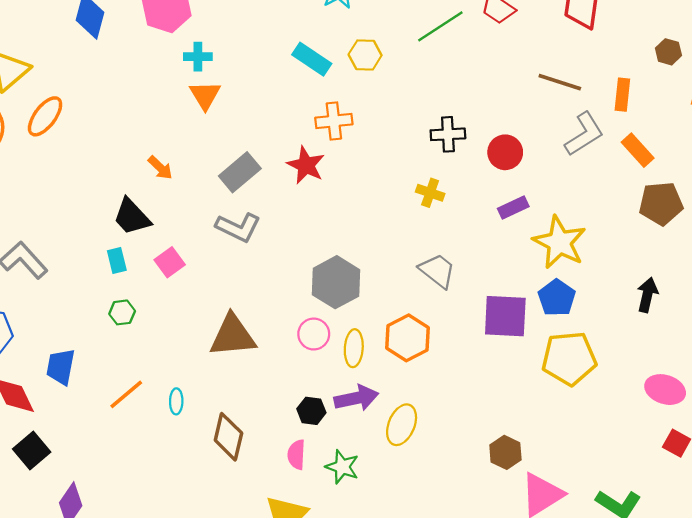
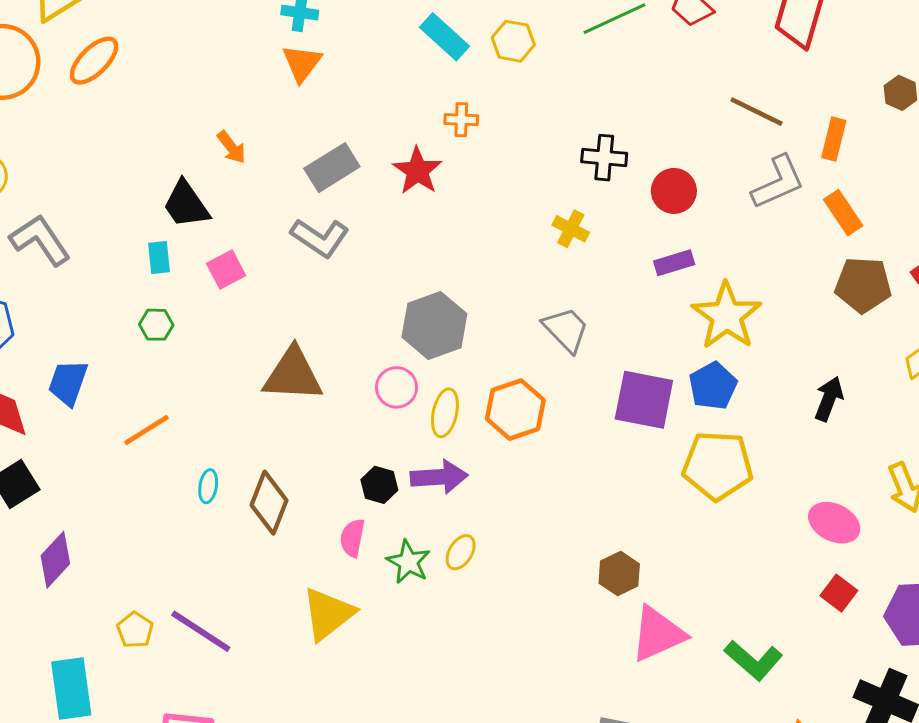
orange cross: (334, 121) -> (461, 120), size x0.7
cyan ellipse: (176, 401) -> (208, 486), moved
yellow ellipse: (402, 425) -> (461, 552), moved, size x0.7

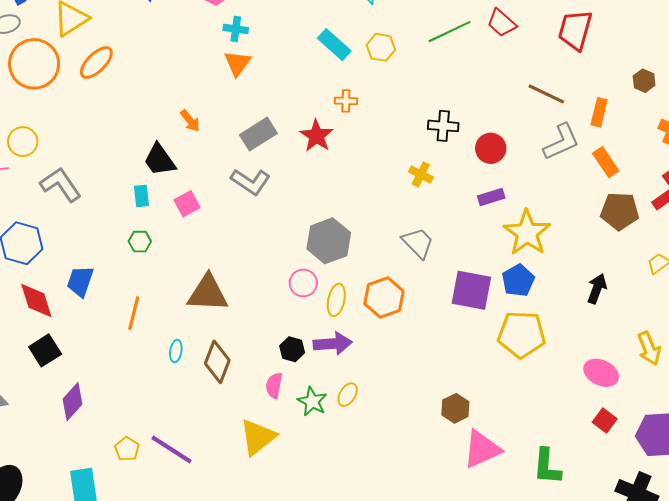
brown triangle: (293, 375) -> (208, 293), moved
orange line: (147, 430) -> (134, 313), turned -44
green L-shape: (754, 660) -> (547, 467), turned 54

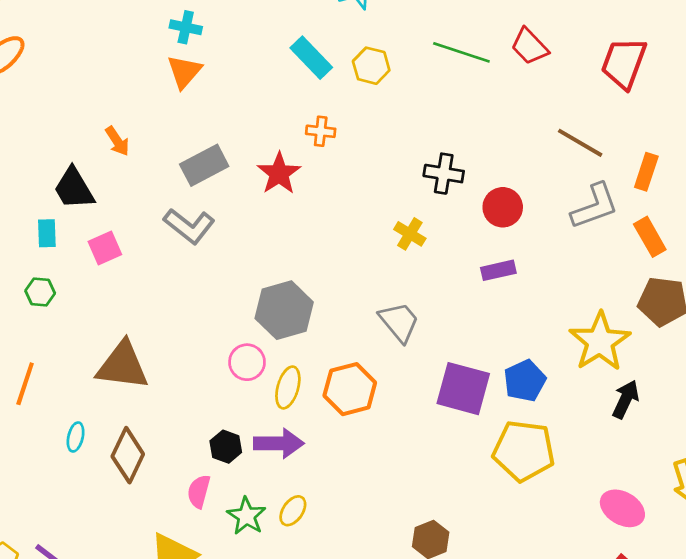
green line: (450, 32) -> (461, 52), turned 39
yellow star: (527, 233) -> (600, 342), moved

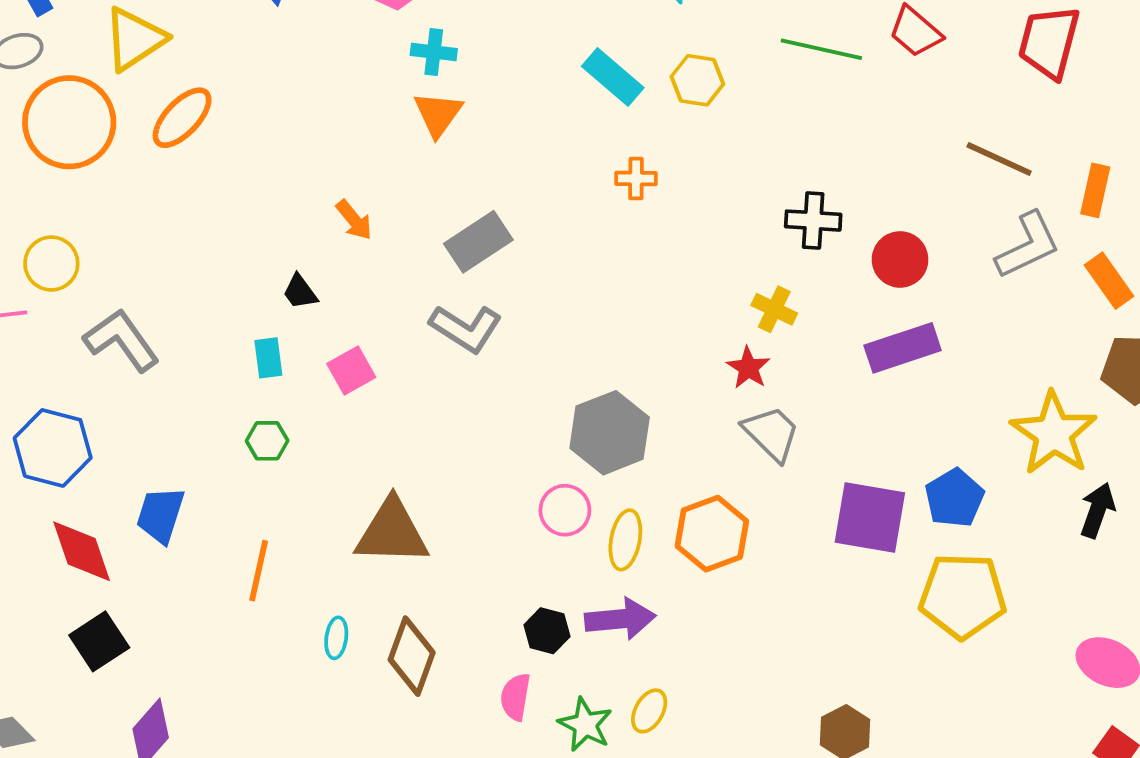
red star: (279, 173) -> (748, 368), moved, size x0.7
black trapezoid: (74, 188) -> (300, 292), size x0.6
purple rectangle: (498, 270) -> (903, 348), size x1.5

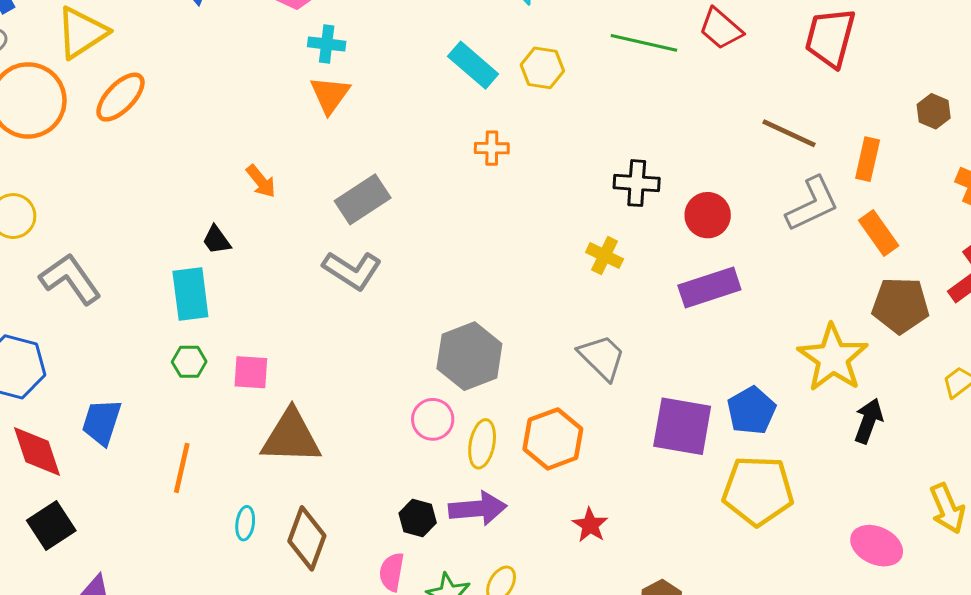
cyan rectangle: (268, 358) -> (190, 294), size x1.6
red star: (748, 368) -> (590, 525), moved
pink square: (351, 371) -> (251, 372), moved, turned 33

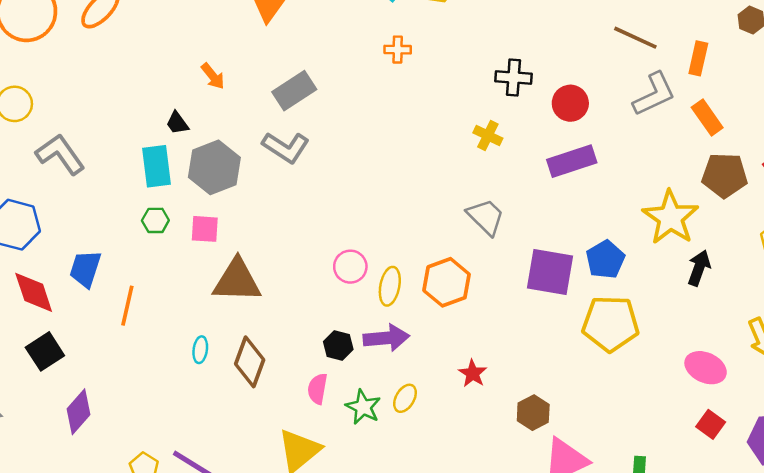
gray hexagon: (469, 356) -> (214, 167), moved
orange line: (182, 468) -> (127, 306), moved
red star: (590, 525) -> (473, 373), moved

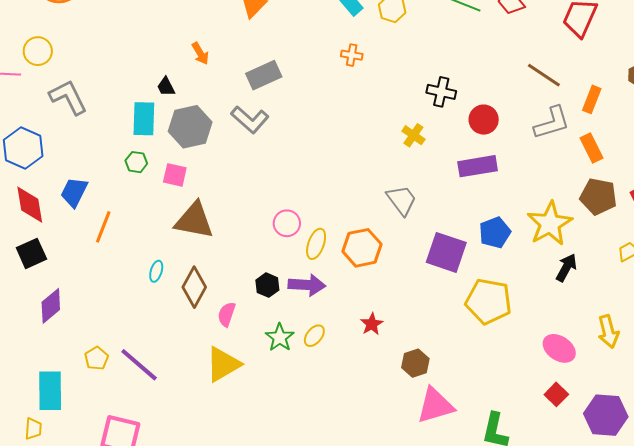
blue pentagon: (605, 260) -> (495, 232), moved
pink semicircle: (317, 389) -> (227, 314), moved

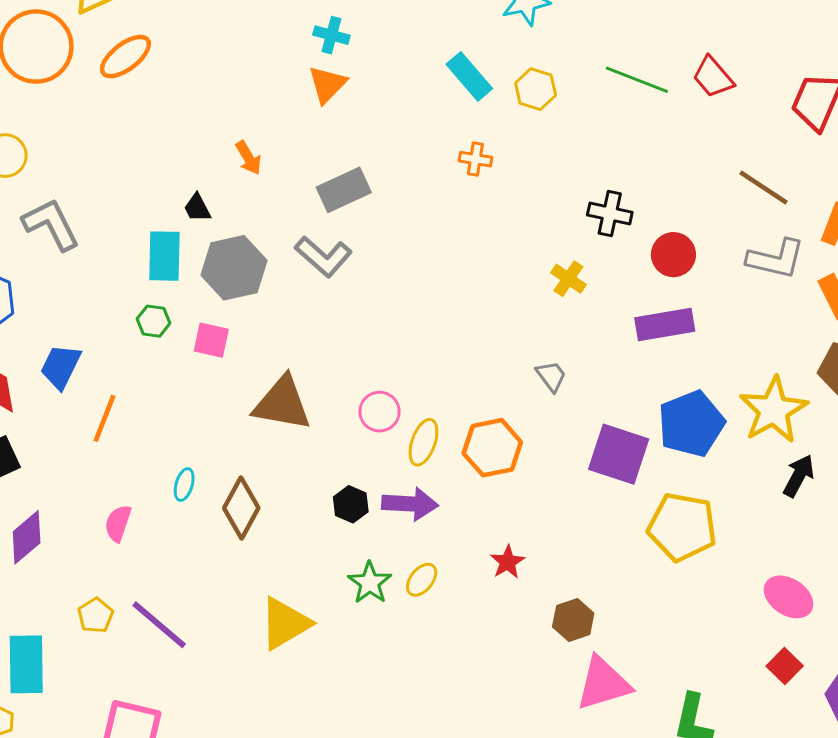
gray L-shape: (552, 123) -> (776, 259), turned 30
gray trapezoid: (402, 200) -> (551, 376), size x0.7
brown triangle: (194, 220) -> (282, 403), moved
blue pentagon: (495, 232) -> (691, 424), size x1.4
pink semicircle: (227, 314) -> (118, 523), moved

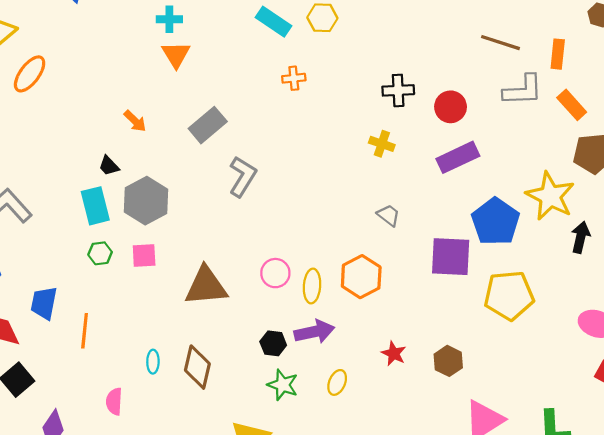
gray L-shape: (323, 257) -> (243, 177), moved, turned -84
green star: (370, 583) -> (283, 385), moved
brown hexagon: (573, 620) -> (448, 361), moved

